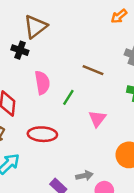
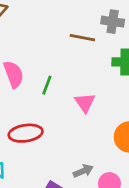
brown line: (93, 70) -> (82, 38), moved

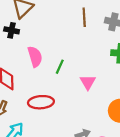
brown line: (82, 38) -> (84, 17), moved, turned 72

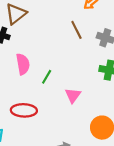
brown line: (84, 17) -> (76, 30), turned -30

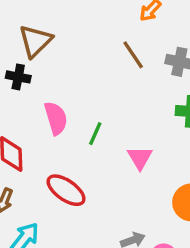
red ellipse: (24, 110) -> (66, 190), turned 40

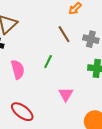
green line: (95, 134) -> (48, 62), moved

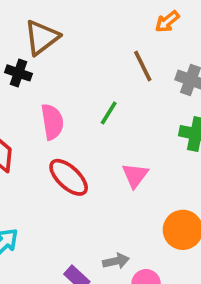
red ellipse: (22, 112) -> (69, 177), moved

